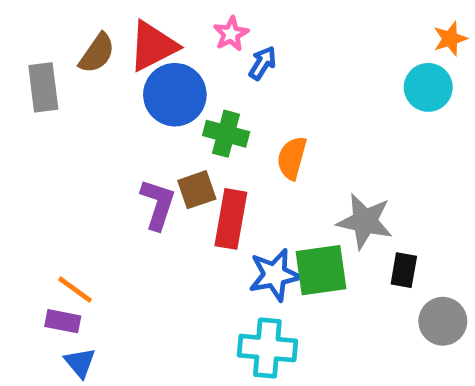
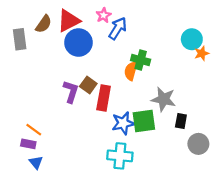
orange star: (450, 39) -> (202, 53), moved
blue arrow: (263, 63) -> (118, 28), size x1.5
green cross: (226, 134) -> (141, 60), moved
brown square: (197, 190) -> (88, 85), turned -35

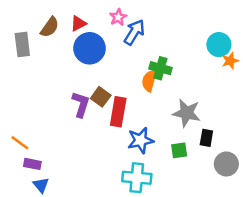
red triangle: (69, 21) -> (78, 23), size x0.6
green square: (144, 121) -> (179, 150), moved, size x0.6
orange line: (34, 130) -> (20, 143), moved

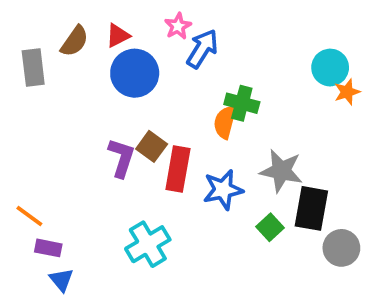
black rectangle: (206, 138) -> (311, 208), size x1.6
blue star: (141, 140) -> (223, 190), moved
green square: (179, 150) -> (270, 227), turned -35
cyan cross: (137, 178) -> (148, 244), moved, turned -36

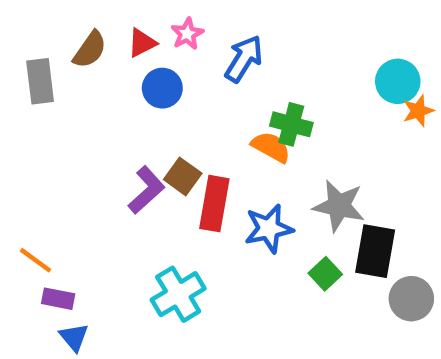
pink star: (178, 26) -> (187, 34), moved
blue circle: (135, 73) -> (162, 88), size x0.7
orange semicircle: (225, 122) -> (271, 147), turned 104
purple L-shape: (122, 158) -> (146, 190), turned 30

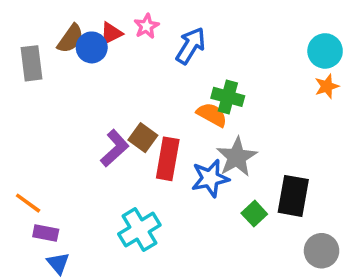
cyan circle: (398, 81) -> (325, 51), moved
blue circle: (162, 88) -> (92, 47), moved
gray star: (339, 206) -> (237, 157), moved, turned 30
gray circle: (411, 299) -> (322, 251), moved

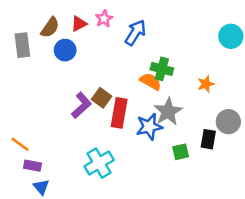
blue circle: (92, 47) -> (65, 50), moved
orange star: (327, 86) -> (206, 84), moved
black rectangle: (293, 196) -> (208, 139), size x0.7
green square: (254, 214) -> (181, 152), turned 30
gray circle: (322, 251) -> (228, 122), moved

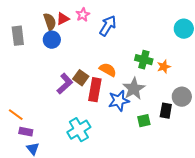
brown semicircle: (50, 27) -> (50, 22), moved, turned -54
green cross: (162, 69) -> (144, 60), moved
orange semicircle: (150, 81) -> (108, 70), moved

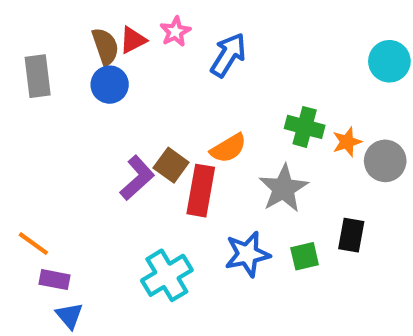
orange semicircle: (108, 70) -> (228, 148), turned 120
gray circle: (182, 97) -> (385, 161), moved
blue star: (119, 101) -> (247, 254), moved

